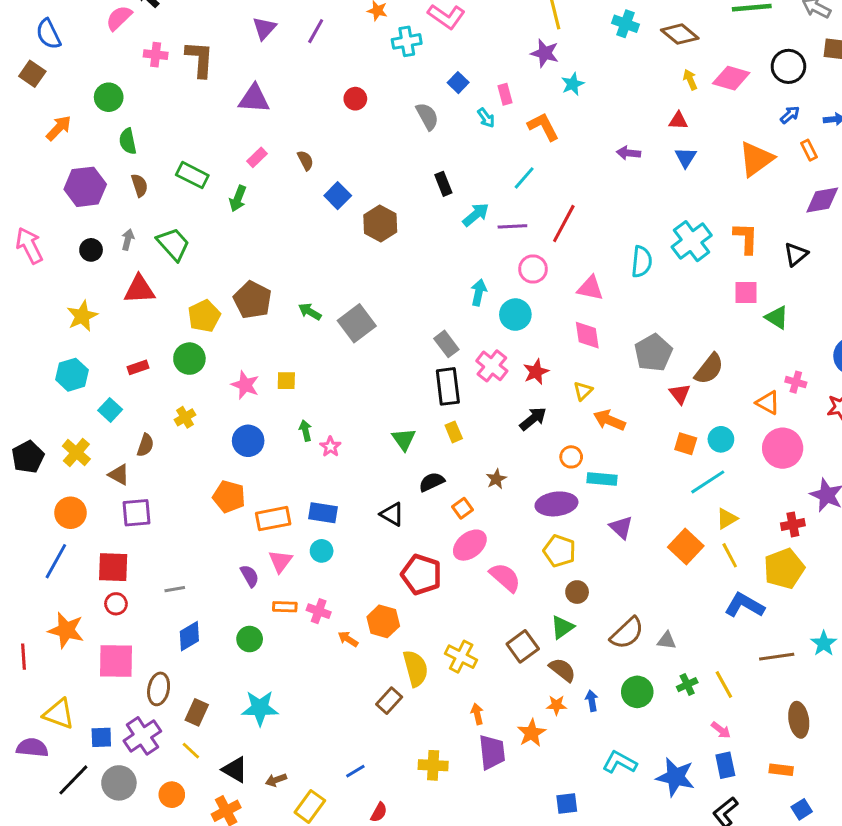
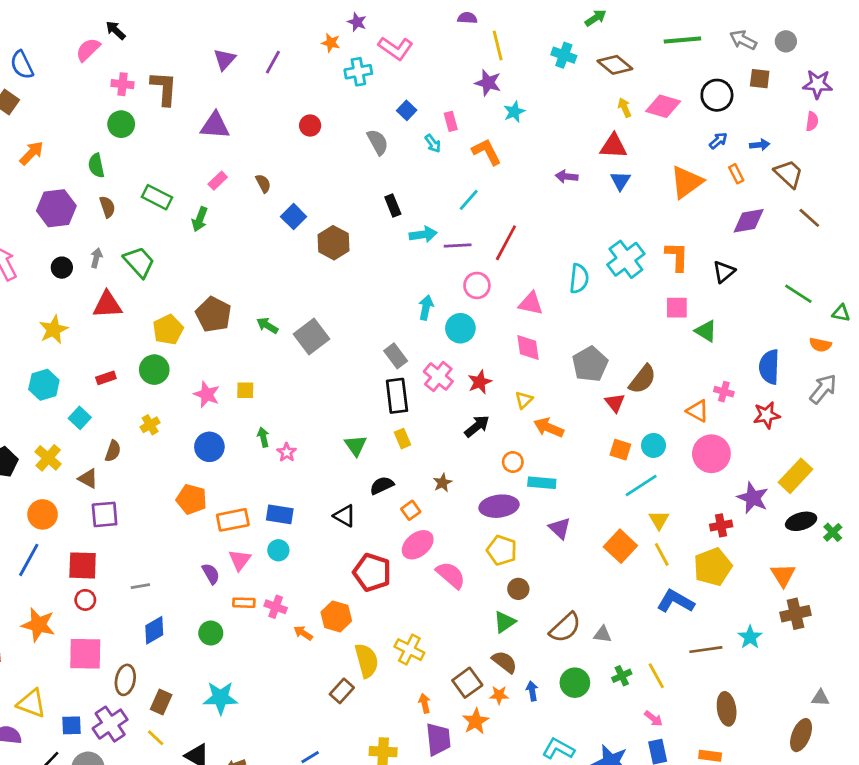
green circle: (109, 97) -> (121, 124), moved
red triangle: (678, 121) -> (613, 146), size x1.5
cyan arrow: (476, 215) -> (423, 234), turned 32
yellow triangle: (727, 519) -> (659, 520), turned -30
brown square: (523, 646) -> (467, 683), moved

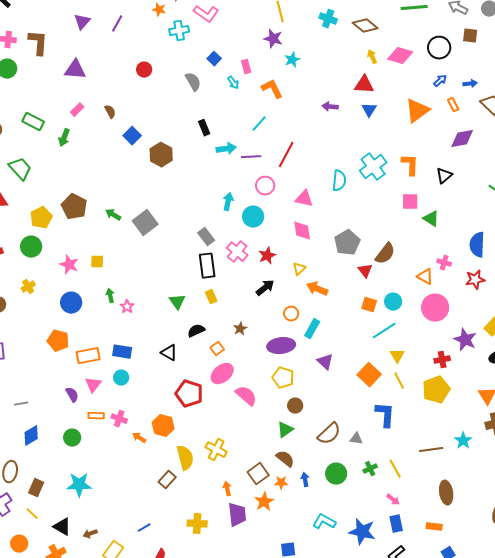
cyan rectangle: (542, 483) -> (312, 329), turned -66
blue L-shape: (676, 601) -> (385, 415), moved, turned 64

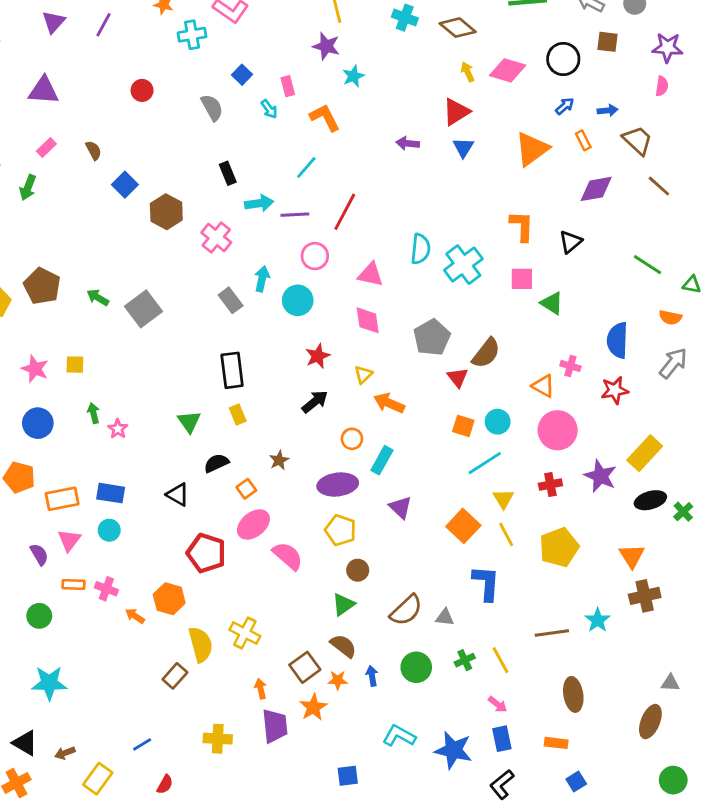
red triangle: (364, 85) -> (456, 112), turned -35
cyan cross: (373, 167) -> (463, 265), moved
gray rectangle: (206, 237) -> (231, 300), moved
pink cross: (237, 252) -> (216, 237), moved
red cross: (442, 360) -> (550, 485), moved

